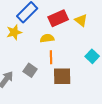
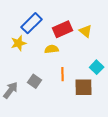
orange line: (51, 57) -> (63, 74), moved
brown square: (62, 76) -> (84, 87), moved

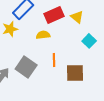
cyan square: (97, 67) -> (89, 41), moved
gray square: (35, 81) -> (26, 67), size x1.5

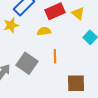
brown square: (75, 73) -> (76, 83), moved

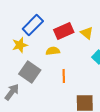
gray square: (27, 63) -> (30, 72), moved

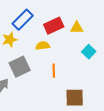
yellow triangle: (87, 33) -> (77, 28), turned -40
gray square: (30, 72) -> (20, 67), turned 30

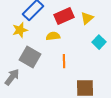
yellow triangle: (77, 28) -> (87, 18), turned -40
gray square: (20, 67) -> (30, 57), turned -35

